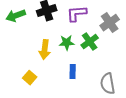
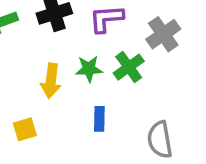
yellow square: (30, 78) -> (25, 129), turned 32

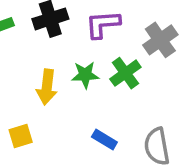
blue rectangle: (99, 119) -> (104, 139), moved, turned -60

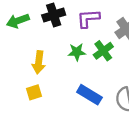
yellow arrow: (47, 87) -> (39, 62), moved
blue rectangle: (104, 139) -> (89, 95), size x1.5

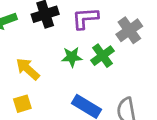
yellow arrow: (39, 62) -> (28, 69), turned 125

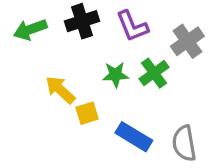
purple L-shape: (85, 18) -> (132, 26), turned -108
yellow square: (22, 104) -> (87, 113), moved

